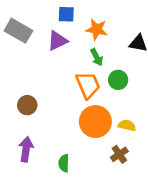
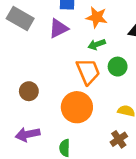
green arrow: (97, 57) -> (97, 44), turned 98
orange circle: (95, 122) -> (77, 107), moved
purple arrow: (26, 149) -> (28, 134), turned -110

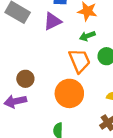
purple arrow: (28, 134) -> (15, 101), moved

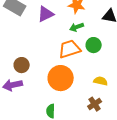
orange trapezoid: (79, 61) -> (70, 49), turned -85

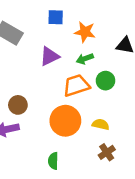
purple triangle: (46, 14) -> (50, 56), moved
yellow semicircle: (101, 81) -> (101, 124), moved

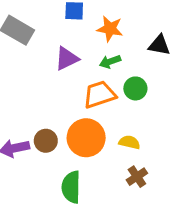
brown circle: (18, 105) -> (46, 141), moved
green semicircle: (53, 161) -> (71, 187), size x1.5

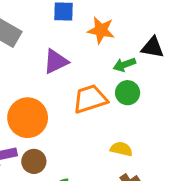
green arrow: (110, 62) -> (124, 65), moved
orange circle: (86, 138) -> (28, 118), moved
brown circle: (46, 141) -> (34, 161), moved

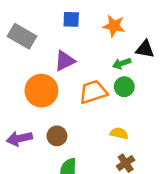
orange star: (101, 30) -> (114, 26), moved
orange circle: (28, 118) -> (41, 91), moved
brown circle: (34, 161) -> (57, 136), moved

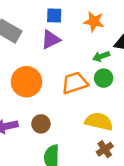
purple triangle: (65, 61) -> (51, 40), moved
yellow semicircle: (119, 133) -> (99, 121), size x1.6

